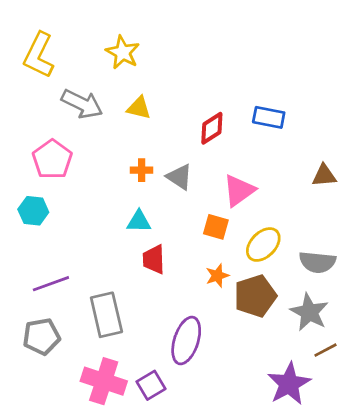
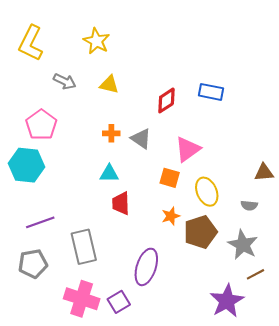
gray arrow: (82, 104) -> (65, 81), size x0.7
brown triangle: (324, 176) -> (264, 173), moved
cyan hexagon: (33, 211) -> (27, 165), size x1.5
yellow ellipse: (263, 245) -> (207, 192), turned -68
gray semicircle: (317, 262) -> (249, 205), size x0.6

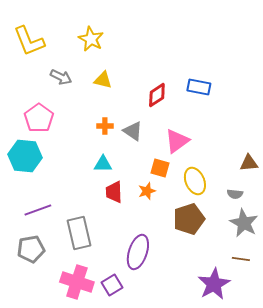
yellow L-shape: (31, 43) -> (29, 41), turned -48
orange star: (171, 216) -> (147, 191), moved
gray star: (243, 245) -> (244, 223), moved
brown line: (256, 274) -> (241, 259), turned 36

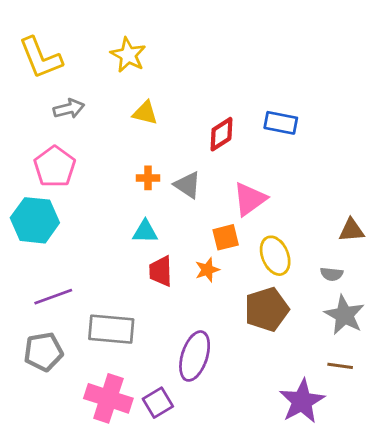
gray arrow: (61, 77) -> (69, 109), moved, turned -40
orange square: (160, 168) -> (226, 237), turned -30
gray rectangle: (79, 233) -> (111, 329), turned -72

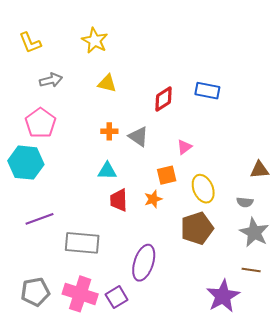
yellow L-shape: (41, 58) -> (30, 43), size x0.7
pink triangle: (250, 199) -> (184, 147), size x0.6
gray pentagon: (43, 352) -> (35, 292), moved

